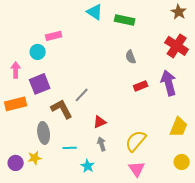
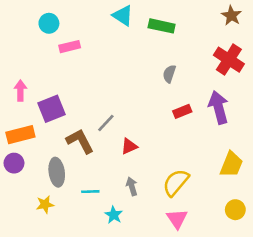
cyan circle: (38, 52) -> (49, 23), moved
gray semicircle: (131, 57) -> (169, 74), turned 40
red triangle: (100, 122) -> (129, 146), moved
purple circle: (16, 163) -> (14, 163), moved

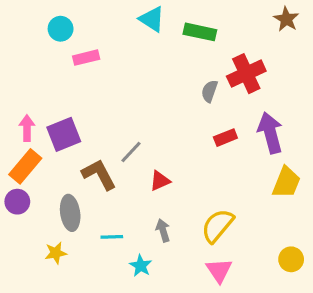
red cross: (229, 60) -> (246, 74), moved, turned 32
pink arrow: (20, 91) -> (27, 128), moved
orange rectangle: (20, 135) -> (25, 166), turned -36
yellow trapezoid: (231, 164) -> (286, 182), moved

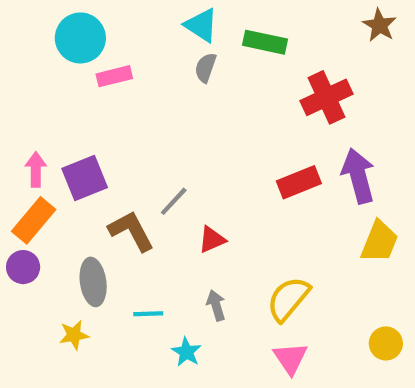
cyan circle: (61, 29) -> (80, 38), size x1.5
gray semicircle: (209, 91) -> (206, 68), moved
red rectangle: (225, 138) -> (299, 182), size x1.4

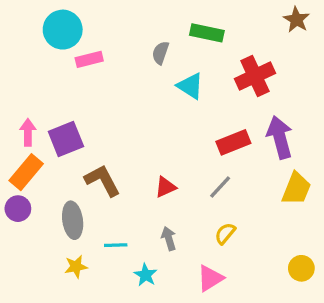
cyan triangle: (201, 25) -> (190, 86), moved
gray line: (174, 201) -> (220, 187), moved
yellow semicircle: (288, 299) -> (225, 233), size x0.6
yellow star: (74, 335) -> (76, 267), moved
pink triangle: (290, 358) -> (210, 278), moved, turned 32

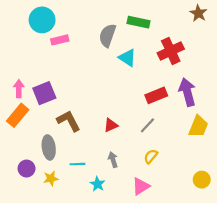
gray semicircle: (160, 53) -> (107, 35), size x1.5
purple circle: (18, 209) -> (27, 169), moved

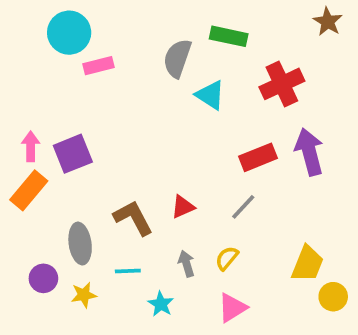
brown L-shape: (69, 121) -> (133, 218), moved
yellow trapezoid: (198, 126) -> (308, 264), moved
yellow semicircle: (151, 156) -> (227, 258), moved

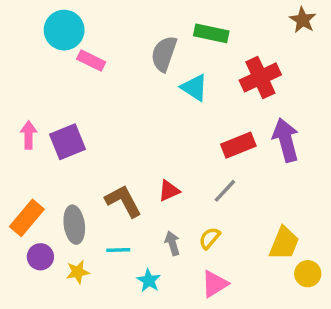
pink rectangle: (98, 66) -> (91, 61), turned 40
orange rectangle: (29, 190) -> (27, 218), moved

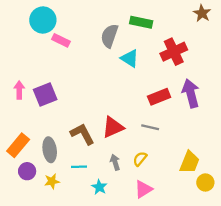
red triangle: (169, 191) -> (113, 127), size x1.5
gray line: (225, 191) -> (150, 127), turned 60

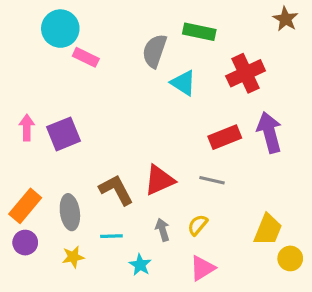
purple circle: (27, 171) -> (25, 243), moved

